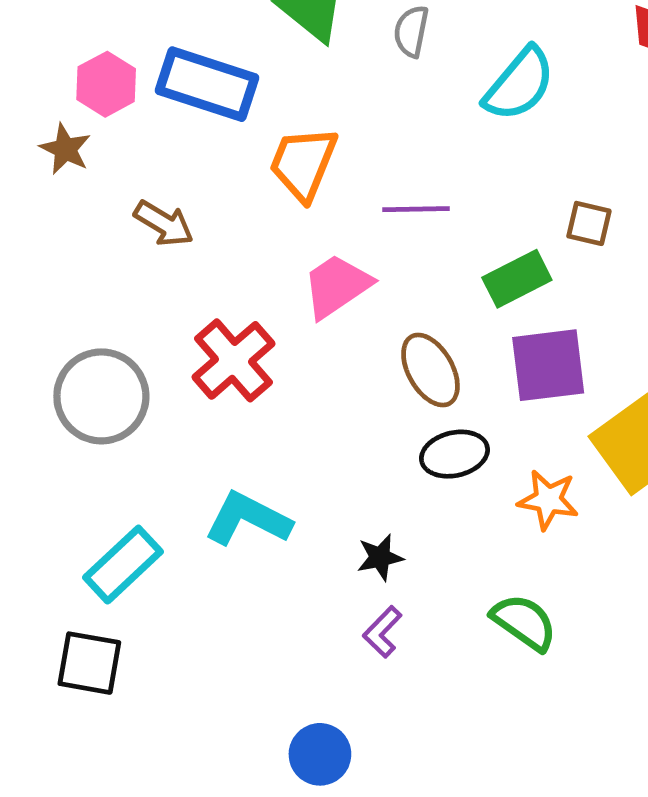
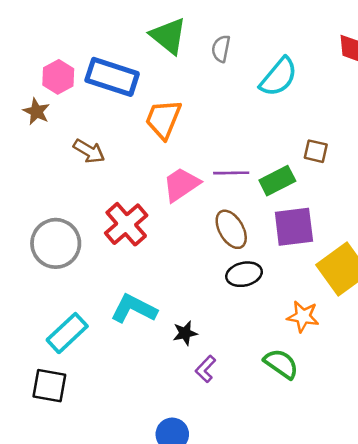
purple line: (416, 209) -> (231, 173), moved
orange star: (548, 500) -> (303, 316), moved
black star: (380, 557) -> (185, 333), moved

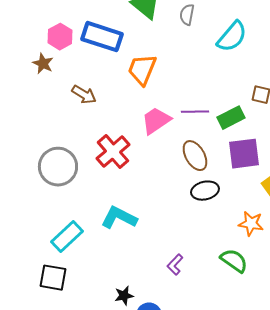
black star: (185, 333) -> (124, 296), moved

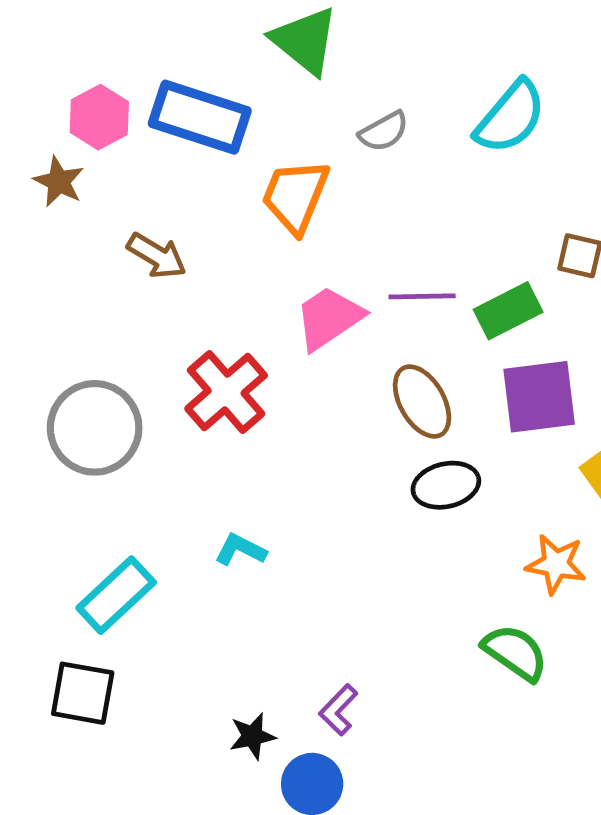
gray semicircle: (187, 15) -> (384, 131), moved, turned -130
cyan L-shape: (119, 218) -> (240, 550), size x0.6
purple L-shape: (175, 265) -> (338, 710), moved

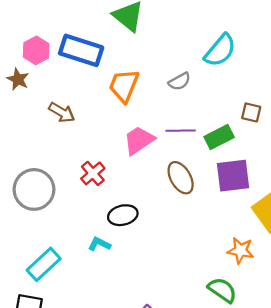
gray semicircle: (384, 131) -> (180, 81), moved
red cross: (226, 392) -> (93, 173), size x0.7
black ellipse: (446, 485) -> (123, 215), moved

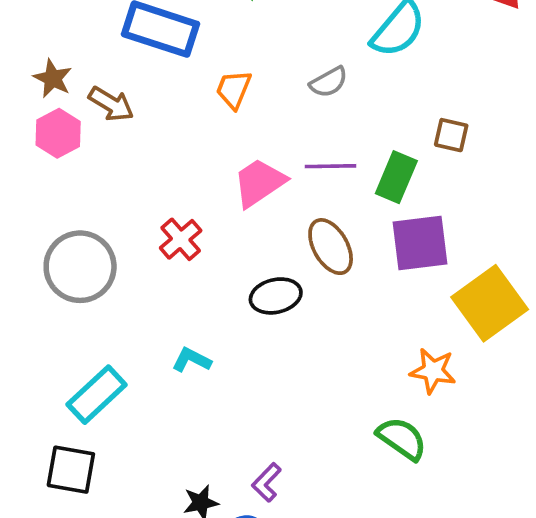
pink hexagon: (36, 50) -> (58, 133), moved
orange trapezoid: (124, 86) -> (234, 89), size x0.7
brown arrow: (62, 112) -> (111, 104), moved
green rectangle: (219, 137) -> (396, 177), turned -40
black ellipse: (123, 215) -> (276, 296), moved

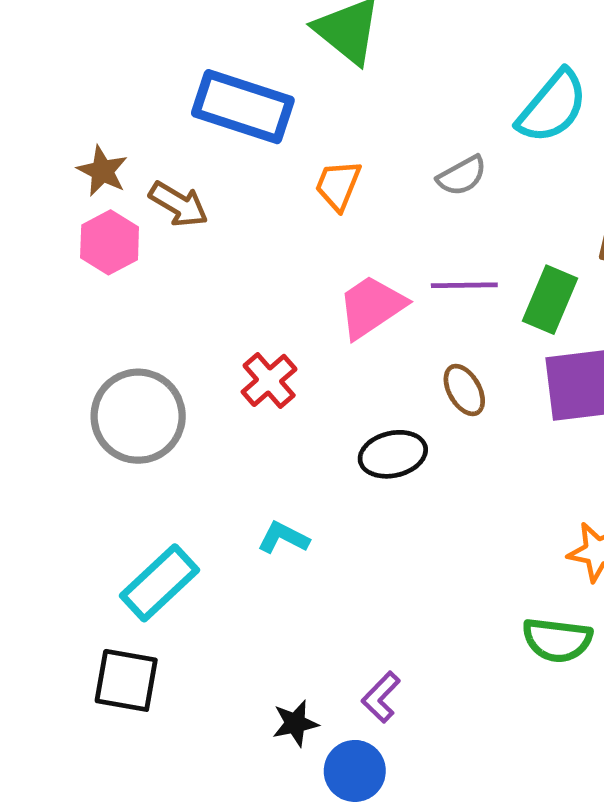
brown ellipse: (331, 247) -> (464, 390), size x0.7
green semicircle: (402, 439) -> (557, 640), turned 152

